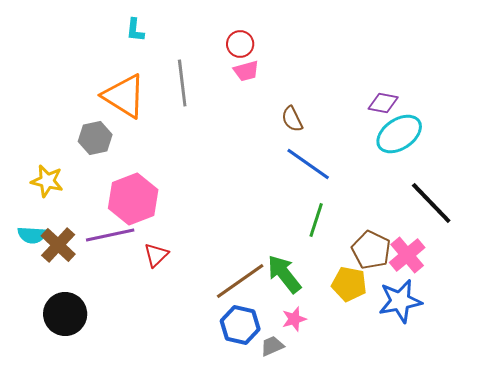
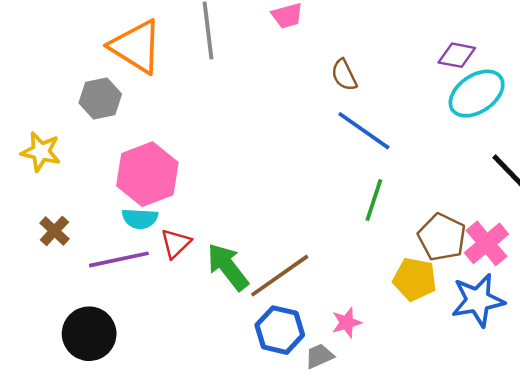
cyan semicircle: (32, 235) -> (140, 219), moved
purple line: (110, 235) -> (119, 259), moved
brown cross: (58, 245) -> (54, 231), size x0.7
green arrow: (284, 274) -> (228, 267), moved
black circle: (65, 314) -> (89, 334), moved

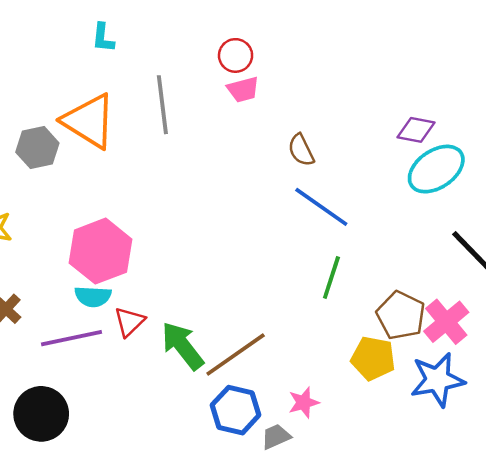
gray hexagon: (100, 99) -> (37, 148), moved

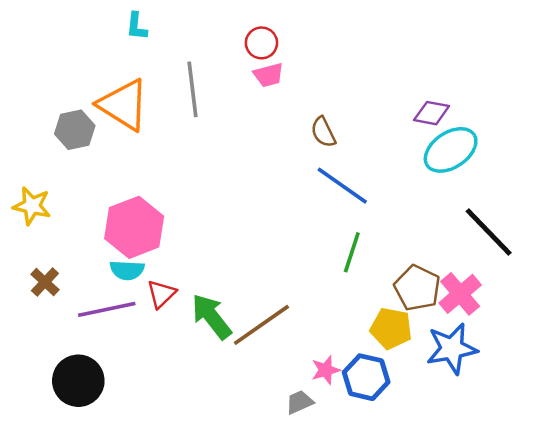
blue hexagon: (236, 410) -> (366, 377), moved

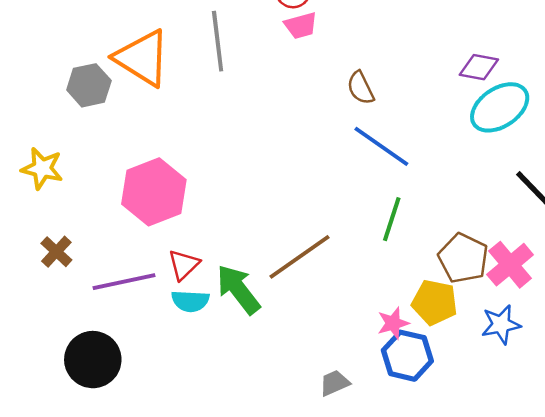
cyan semicircle: (127, 270) -> (190, 301), moved
brown line: (261, 325) -> (299, 257), moved
blue star: (452, 349) -> (501, 324), size x0.7
pink star: (326, 370) -> (393, 323), moved

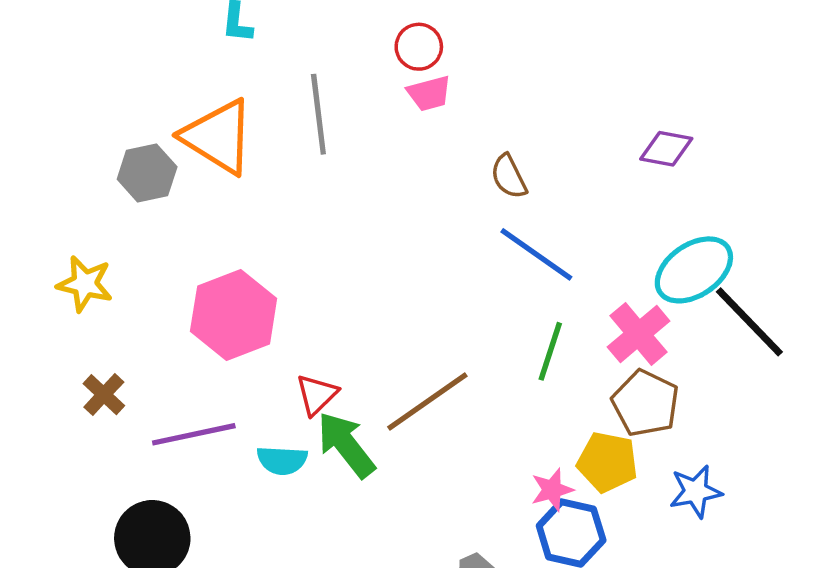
cyan ellipse: (500, 107) -> (694, 270), moved
red triangle: (184, 265) -> (317, 395), moved
pink cross: (510, 265) -> (639, 334), moved

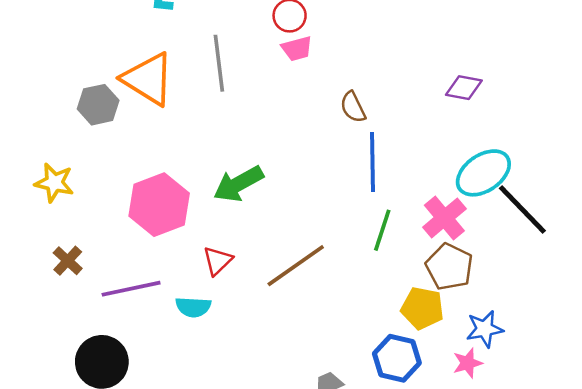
blue line: (536, 254) -> (372, 162), turned 54
green arrow: (346, 445) -> (238, 184), moved, turned -81
pink star: (552, 490) -> (468, 363), moved

